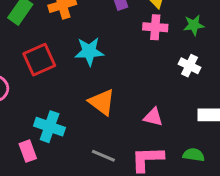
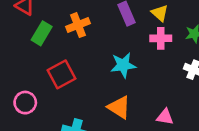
cyan star: (89, 51) -> (123, 65), moved

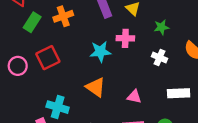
pink cross: (161, 38) -> (125, 38), moved
pink circle: (25, 103) -> (18, 66), moved

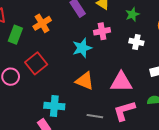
pink triangle: (134, 97) -> (121, 82), size x1.6

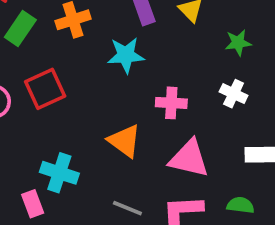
pink cross: (102, 31) -> (171, 103), moved
cyan star: (82, 48) -> (126, 55), moved

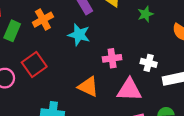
cyan star: (126, 55) -> (79, 35), turned 30
white cross: (234, 94) -> (149, 63), moved

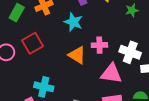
white cross: (149, 63) -> (130, 52), size x1.5
orange triangle: (88, 87) -> (77, 55), moved

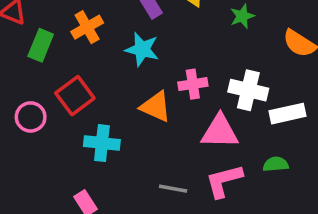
cyan cross: (44, 87) -> (102, 143), moved

